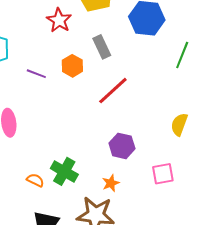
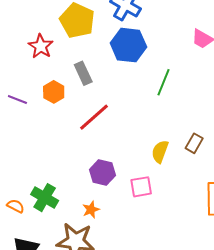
pink square: (163, 174) -> (141, 187), moved

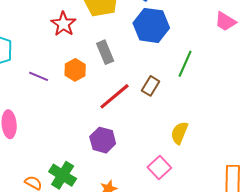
brown rectangle: (194, 143) -> (151, 86), moved
purple hexagon: (102, 172) -> (103, 140), moved
pink square: (141, 187) -> (159, 167), turned -35

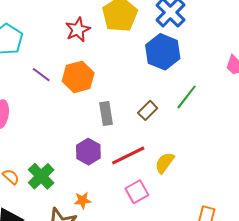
gray rectangle: (105, 52) -> (106, 114), moved
orange hexagon: (75, 70) -> (78, 77), size x1.4
red line: (115, 96) -> (128, 155), moved

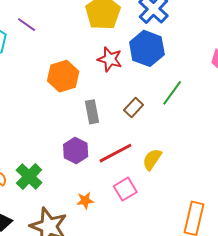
red star: (78, 30) -> (110, 59), moved, turned -30
purple line: (41, 75) -> (27, 25), moved
orange star: (83, 200) -> (85, 201), moved

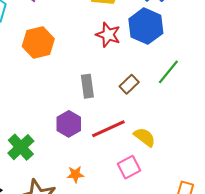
orange hexagon: (63, 76) -> (38, 43), moved
yellow semicircle: (152, 159) -> (145, 137), turned 90
pink square: (125, 189) -> (129, 167), moved

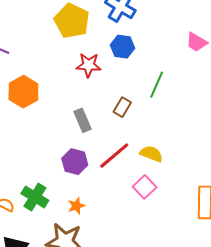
blue hexagon: (146, 26) -> (122, 47), size x0.7
orange star: (75, 174) -> (76, 206), moved

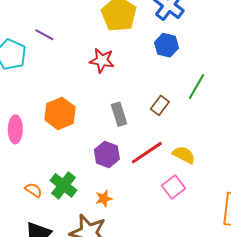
red star: (89, 65) -> (102, 61), moved
orange hexagon: (23, 92) -> (60, 113), moved

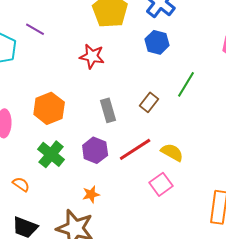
green cross: (63, 185) -> (51, 154), moved

